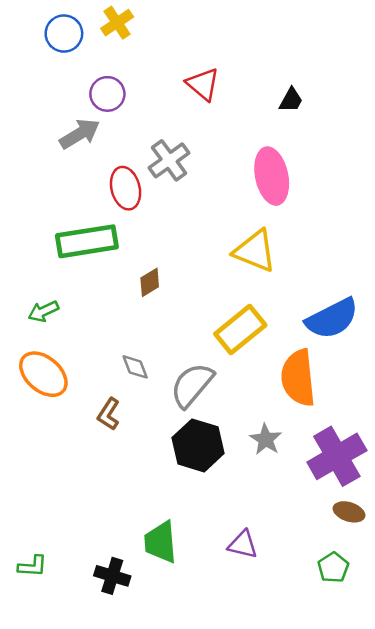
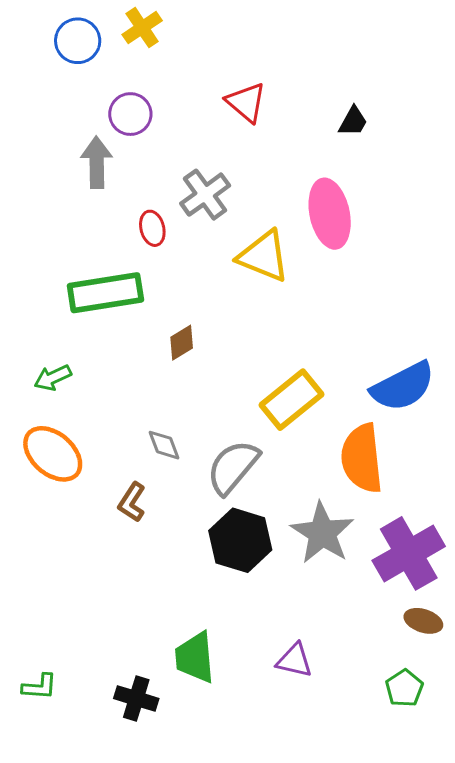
gray arrow: (80, 134) -> (97, 162), turned -60
red ellipse: (126, 188) -> (152, 228), size x0.7
yellow triangle: (255, 251) -> (264, 256), moved
gray star: (266, 439) -> (322, 533), size x1.6

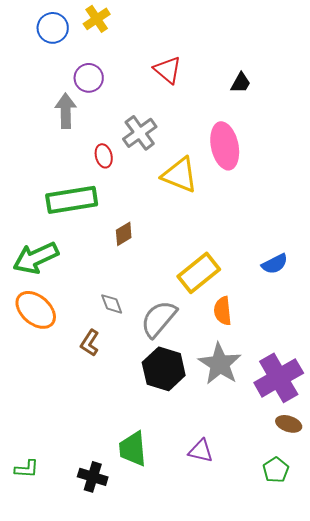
green arrow: (53, 378) -> (36, 258), size x1.8
blue semicircle: (403, 386) -> (275, 264), size x0.6
orange semicircle: (362, 458) -> (223, 311), moved, size x0.6

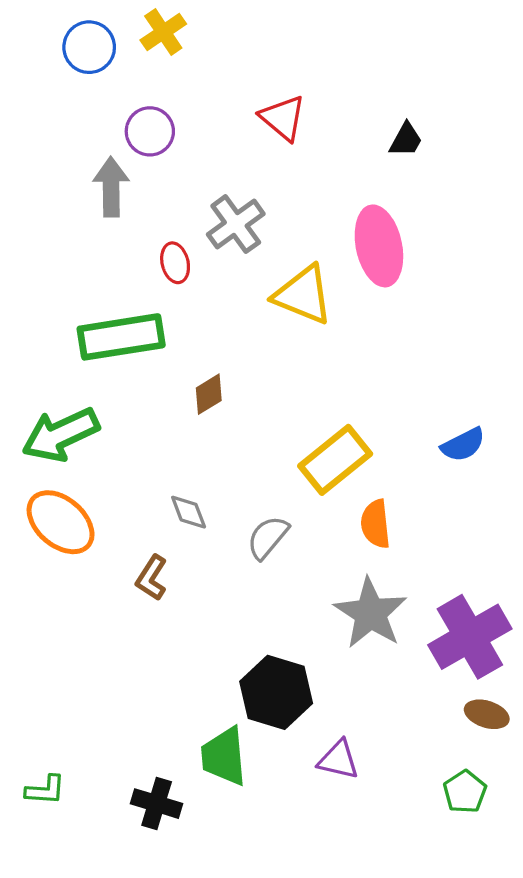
gray semicircle: (159, 319) -> (268, 537), size x0.7
black hexagon: (164, 369) -> (276, 692), moved

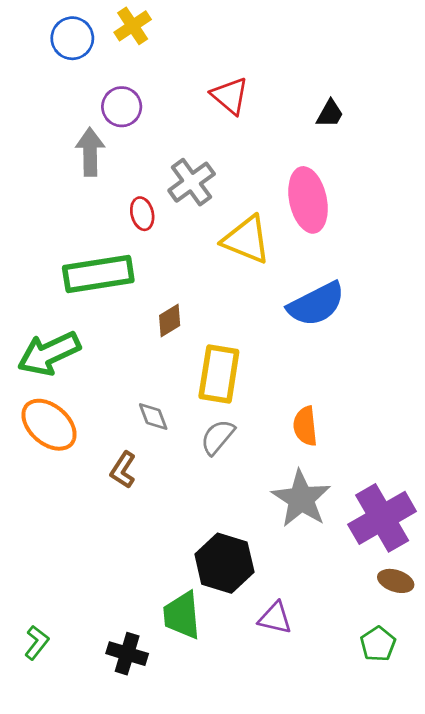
blue semicircle: (463, 445) -> (316, 304), moved, size x1.6
yellow rectangle: (335, 460) -> (219, 374), moved, turned -42
green L-shape: (45, 790) -> (37, 643), turned -56

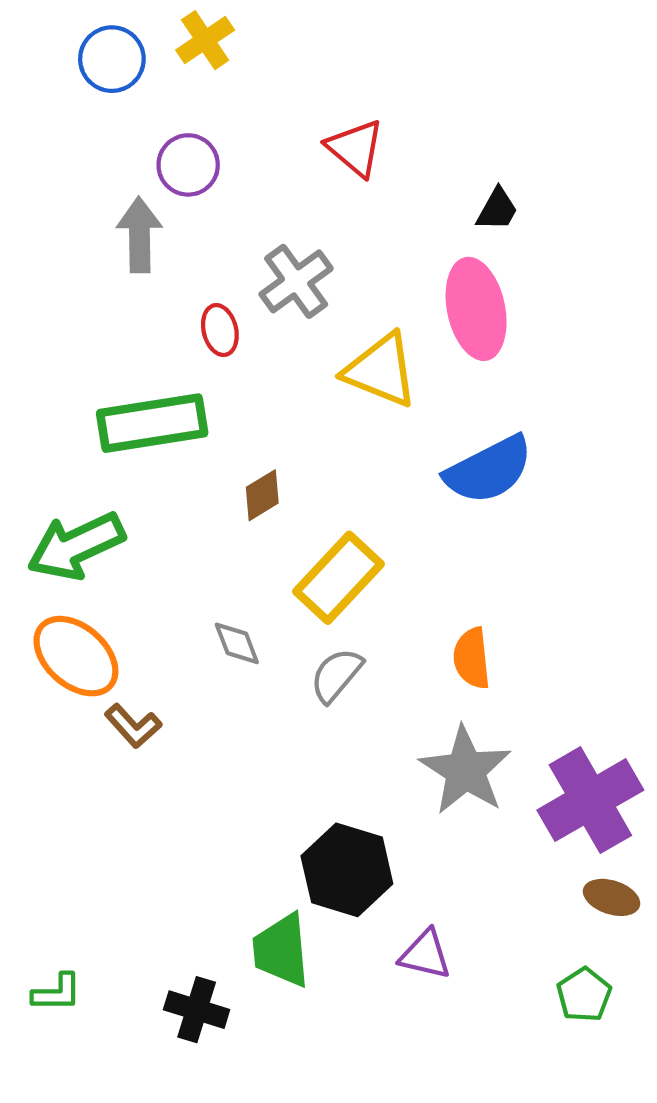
black trapezoid: (330, 114) -> (497, 209), moved
yellow rectangle: (219, 374) -> (338, 578), turned 34
brown L-shape: (123, 470) -> (133, 726), moved, turned -75
green L-shape: (37, 643) -> (57, 993), turned 52

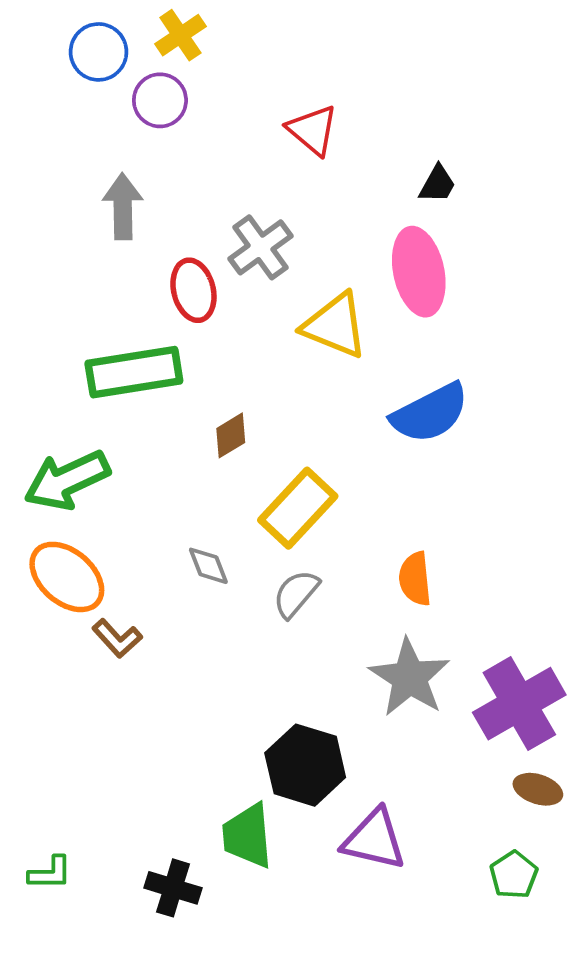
purple circle: (188, 165) -> (160, 100), moved
red ellipse: (220, 330) -> (193, 290), size x1.4
purple triangle: (425, 955) -> (374, 840), size x1.4

